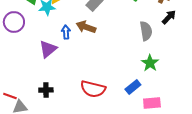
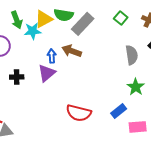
purple triangle: (48, 49) -> (47, 73), moved
black cross: (46, 90) -> (17, 77), moved

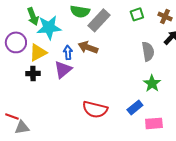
green square: (121, 18) -> (137, 14), turned 32
yellow triangle: (44, 19) -> (38, 52), moved
cyan star: (33, 31) -> (49, 27), size x1.4

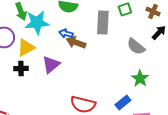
gray rectangle: (99, 20) -> (103, 22), moved, turned -40
gray semicircle: (148, 51) -> (136, 46), turned 138
blue arrow: (68, 52) -> (66, 33), moved, turned -72

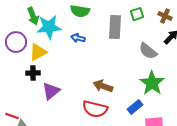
brown arrow: (76, 42) -> (103, 86), moved
purple triangle: (51, 64) -> (51, 91), moved
green star: (140, 78) -> (152, 83), size x1.4

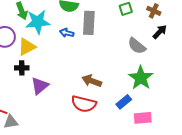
gray rectangle: (115, 27) -> (89, 23), moved

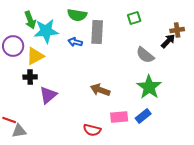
brown cross: (154, 11) -> (177, 30), moved, turned -32
blue rectangle: (124, 102) -> (143, 116), moved
red semicircle: (84, 104) -> (92, 130), moved, size x0.7
pink rectangle: (143, 118) -> (119, 117), moved

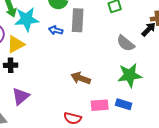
green star: (149, 87) -> (130, 75), turned 30
purple triangle: (48, 95) -> (21, 96), moved
blue rectangle: (143, 116) -> (124, 104), turned 56

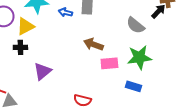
brown arrow: (81, 78) -> (93, 44), moved
purple triangle: (21, 96) -> (42, 71), moved
pink rectangle: (100, 105) -> (109, 63), moved

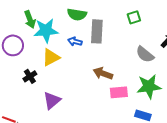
yellow triangle: (25, 26) -> (51, 57), moved
black cross: (20, 47) -> (30, 76), turned -32

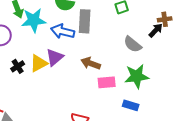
blue arrow: (75, 41) -> (63, 31), size x1.6
yellow triangle: (51, 57) -> (39, 63), moved
purple triangle: (52, 100) -> (55, 57), moved

